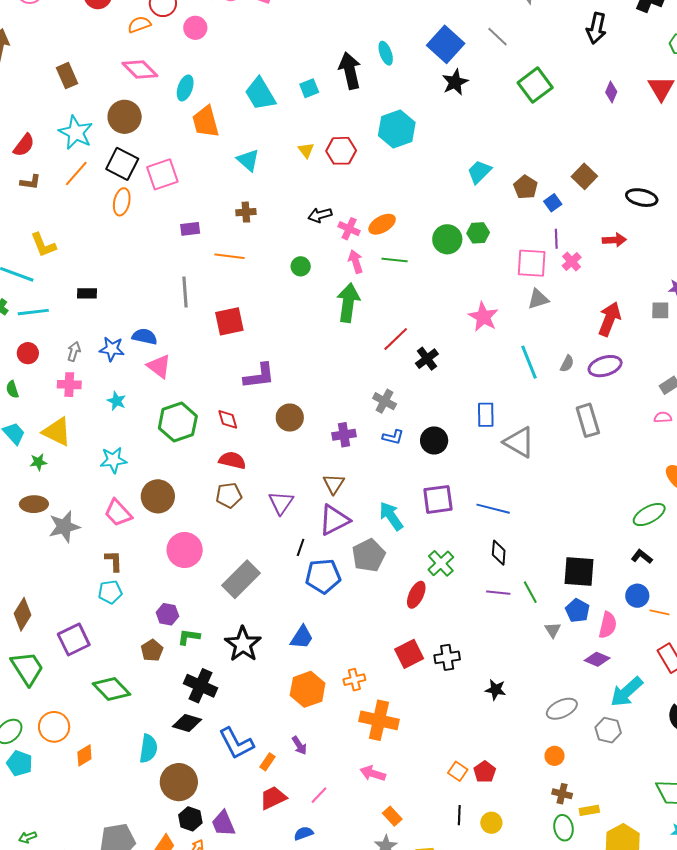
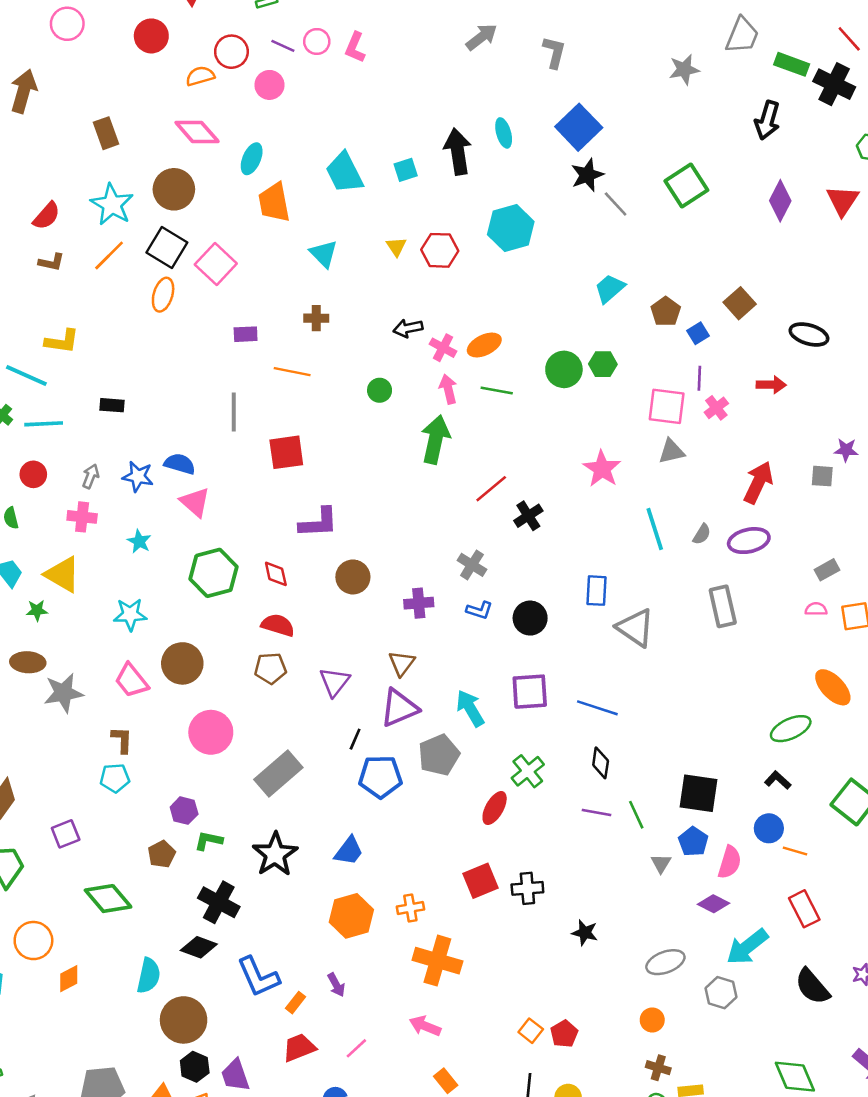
gray line: (497, 37) -> (616, 204), moved
purple diamond: (611, 92) -> (780, 201), size x1.5
pink square: (162, 174) -> (216, 264), turned -32
yellow L-shape: (43, 245) -> (62, 341), turned -64
purple square: (74, 640) -> (66, 834), size x0.7

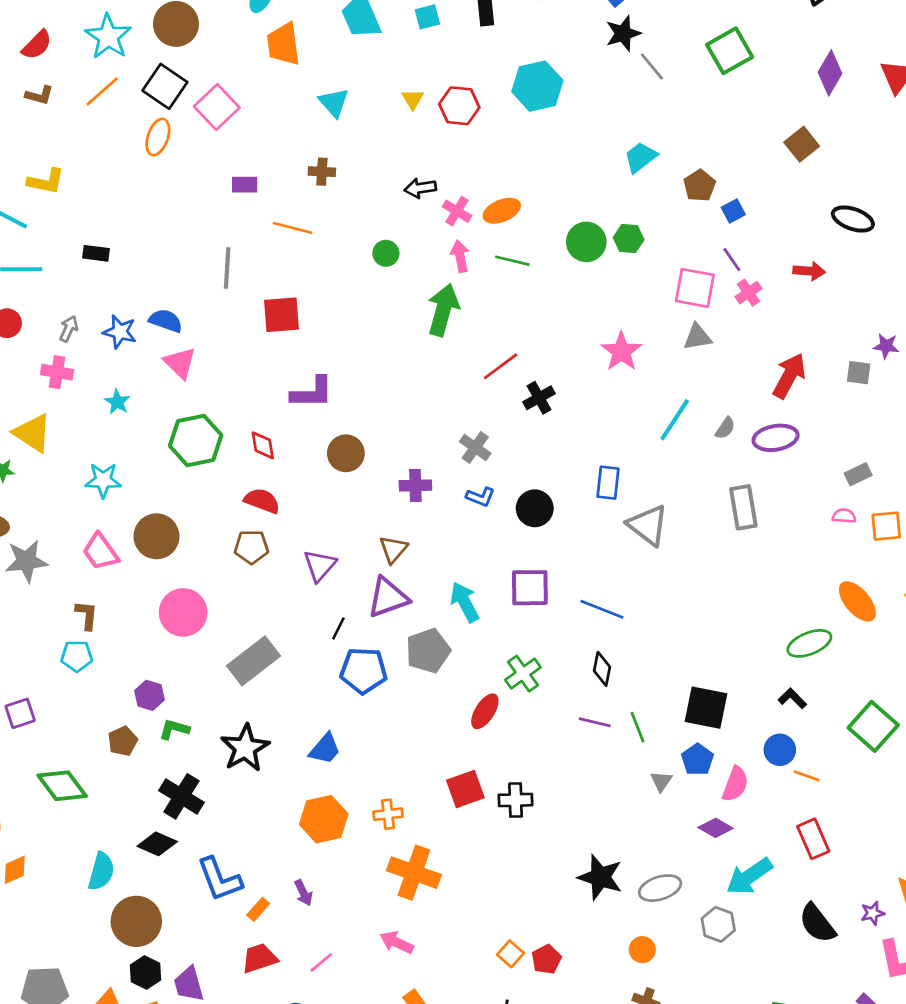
brown square: (740, 303) -> (802, 144), moved
purple line: (699, 378) -> (732, 260), turned -40
cyan line: (655, 529) -> (675, 420), turned 48
black star: (585, 933) -> (600, 877), moved, size x1.6

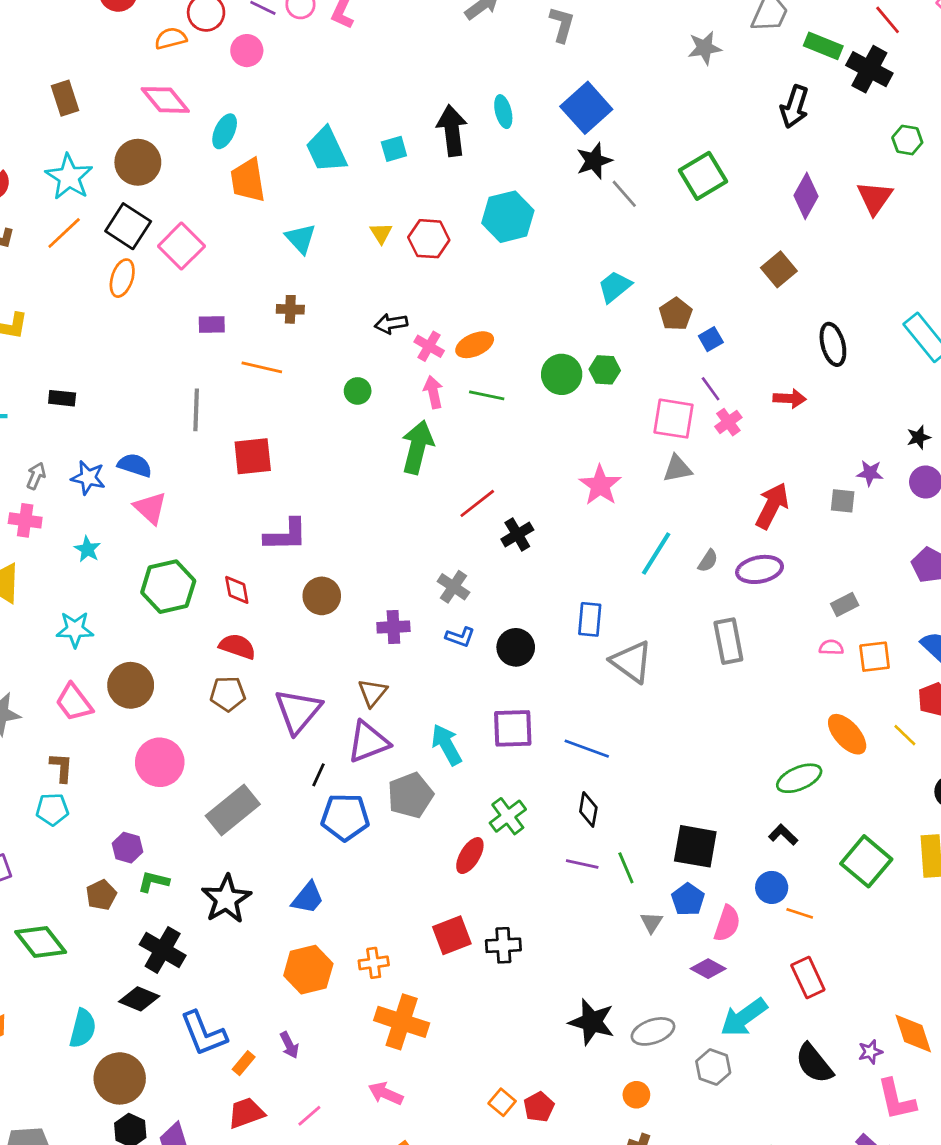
black ellipse: (853, 219) -> (833, 344), turned 57
purple triangle: (320, 565) -> (298, 711), size x1.4

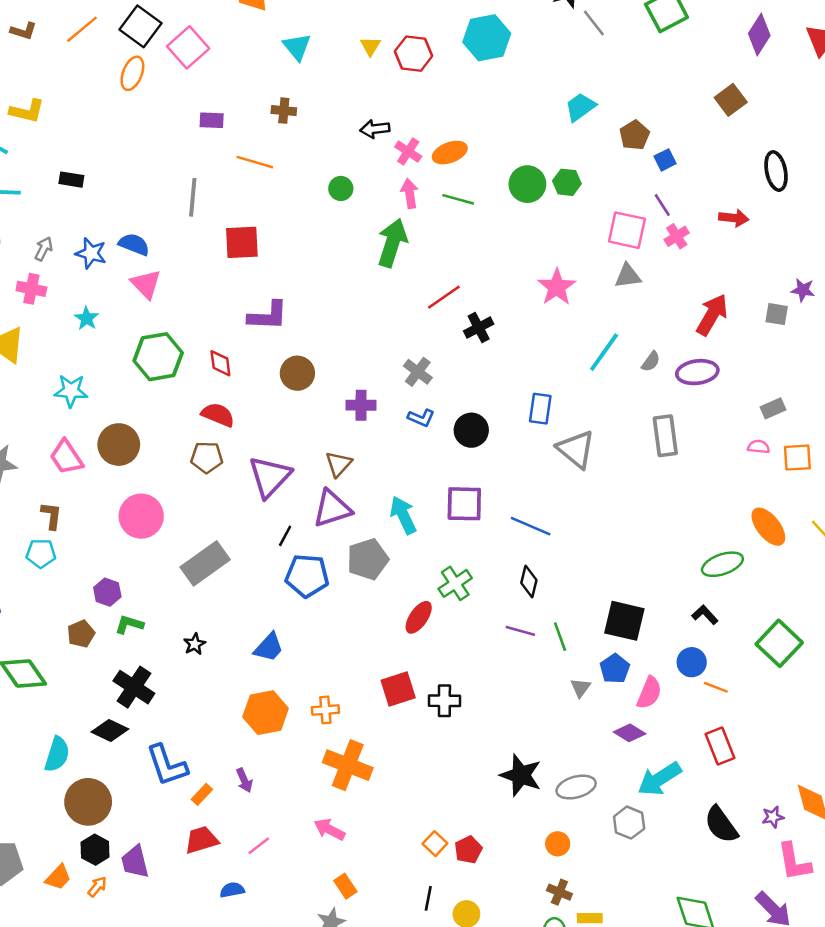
black star: (226, 899) -> (195, 644), size x0.5

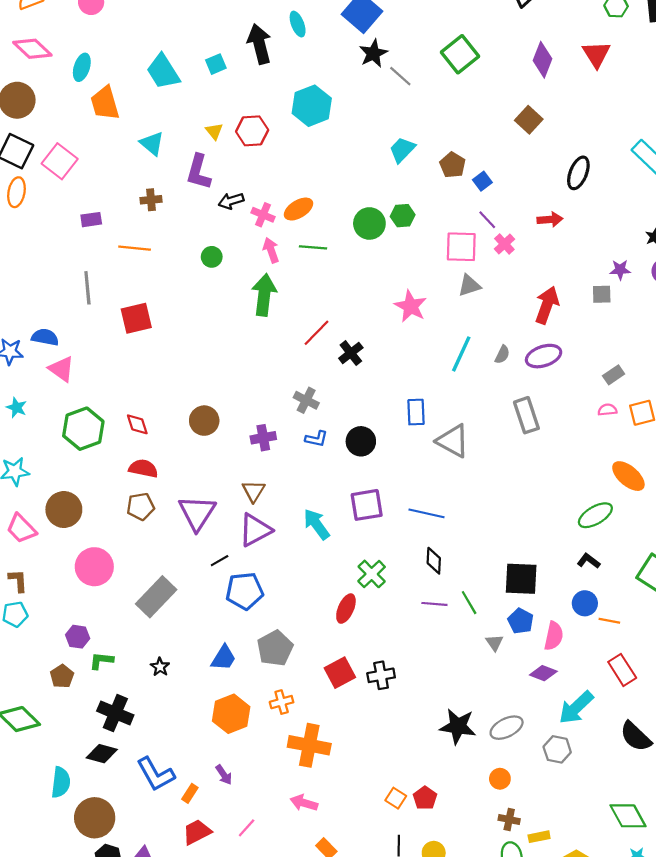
black ellipse: (776, 171) -> (578, 173), turned 44
purple L-shape: (268, 316) -> (199, 172), moved, turned 114
black line: (285, 536) -> (220, 561), turned 42
gray pentagon: (368, 559) -> (275, 648), moved

